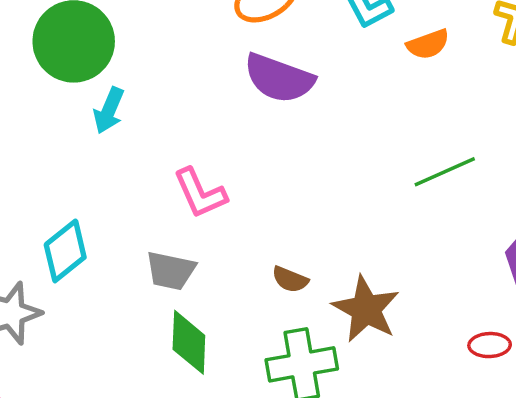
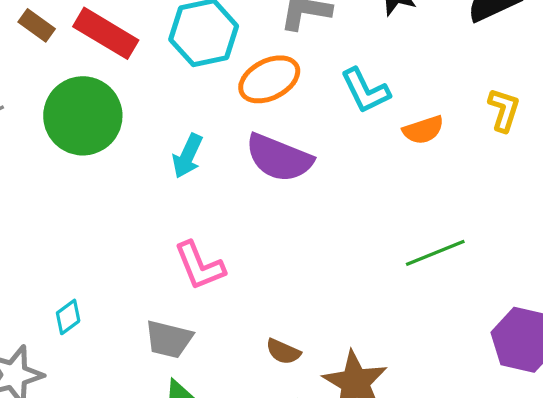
cyan arrow: (109, 110) -> (187, 156), moved
cyan diamond: (65, 251) -> (68, 317), size x0.6

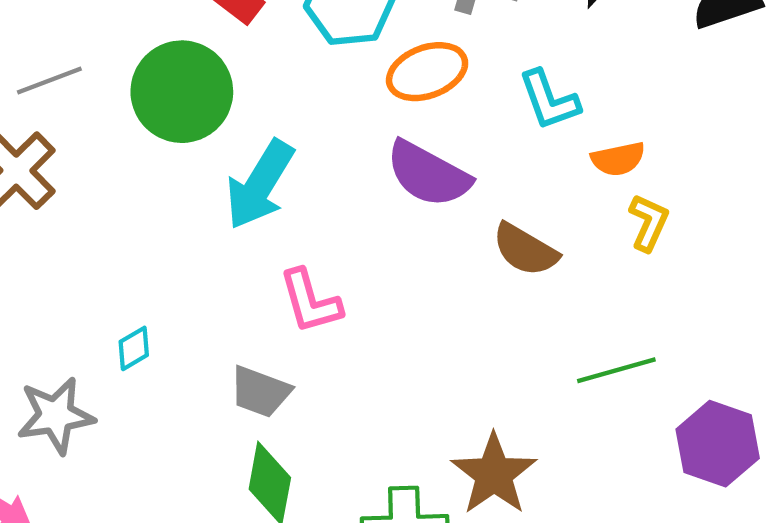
yellow L-shape: (504, 110) -> (649, 223), moved
cyan arrow: (187, 156) -> (260, 185), moved, size x1.6
green line: (435, 253) -> (616, 370), moved
brown semicircle: (283, 352) -> (525, 250), moved, size x1.5

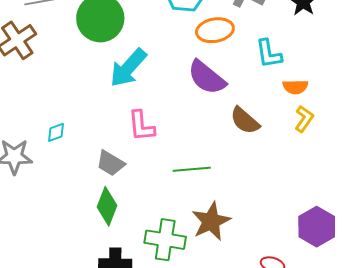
green line: (616, 370) -> (192, 169), moved

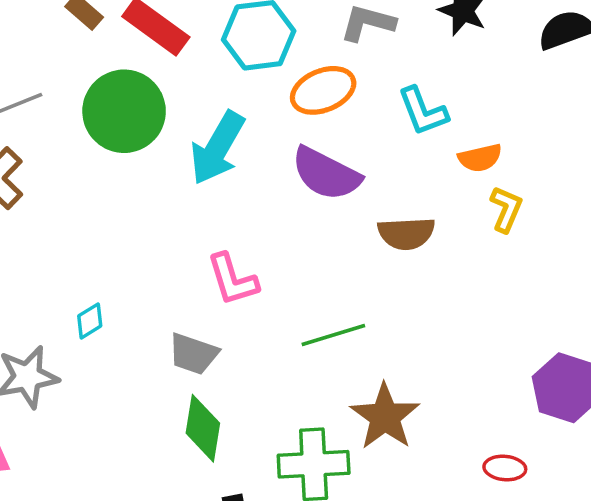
cyan arrow: (128, 68) -> (217, 148), moved
brown semicircle: (245, 121) -> (406, 233), turned -32

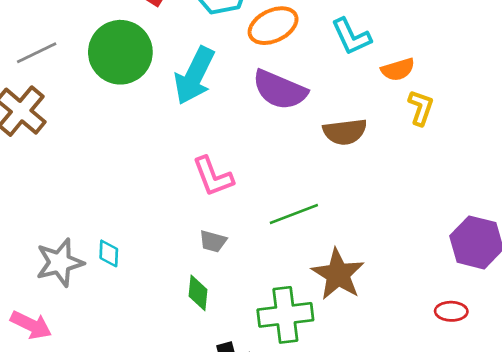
cyan diamond: (90, 321) -> (109, 253), moved, turned -52
gray trapezoid: (193, 354) -> (213, 241), moved, size x0.7
green diamond: (203, 428) -> (198, 293), size x0.7
red ellipse: (505, 468) -> (451, 311), moved

